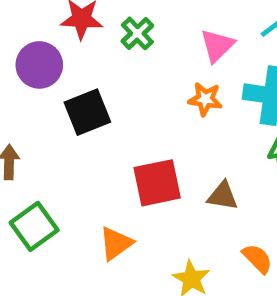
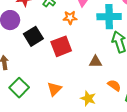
orange star: (205, 99) -> (70, 18), moved
red square: (157, 183) -> (61, 46), moved

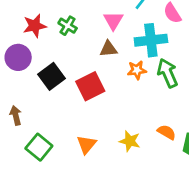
orange star: (70, 18) -> (137, 70), moved
brown triangle: (95, 62) -> (109, 49), moved
yellow star: (88, 98) -> (130, 141), moved

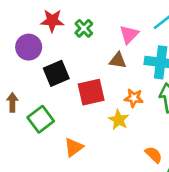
orange star: (137, 70) -> (134, 98), moved
yellow star: (130, 141) -> (119, 120), moved
green square: (39, 147) -> (41, 119), moved

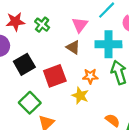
brown triangle: (118, 61) -> (73, 47), turned 32
green square: (41, 119) -> (30, 103), moved

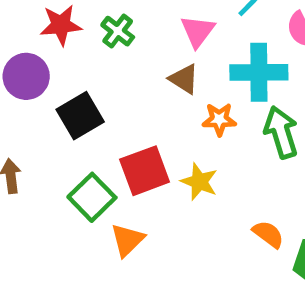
red square: (55, 76) -> (145, 171), moved
orange star: (90, 76) -> (219, 119), moved

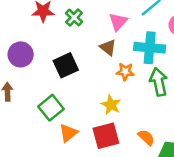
purple circle: (26, 76) -> (21, 54), moved
black square: (80, 116) -> (66, 65), moved
red square: (145, 171) -> (106, 136), moved

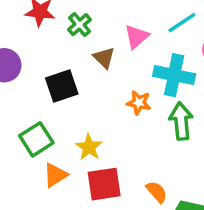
brown triangle: (108, 47) -> (104, 58), moved
yellow star: (111, 105) -> (89, 147), moved

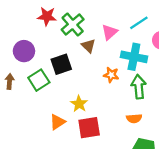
green cross: (80, 25) -> (73, 24), size x1.5
green square: (36, 139) -> (39, 80), moved
orange semicircle: (157, 192) -> (134, 118), moved, turned 128

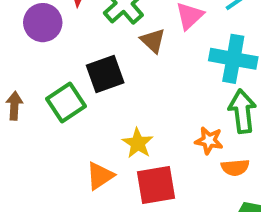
purple circle: (24, 51) -> (43, 23), moved
orange star: (111, 75) -> (209, 140), moved

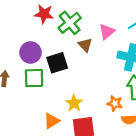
purple circle: (43, 23) -> (30, 52), moved
green square: (66, 102) -> (34, 78), turned 30

